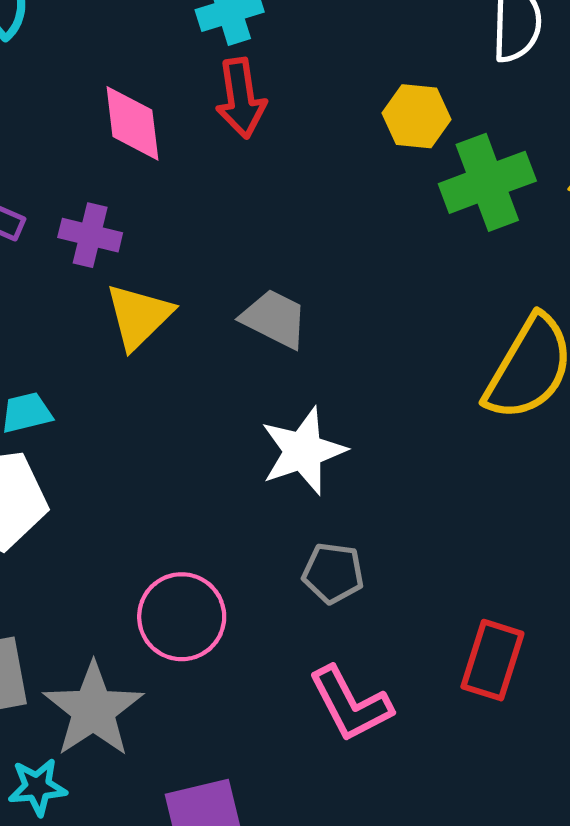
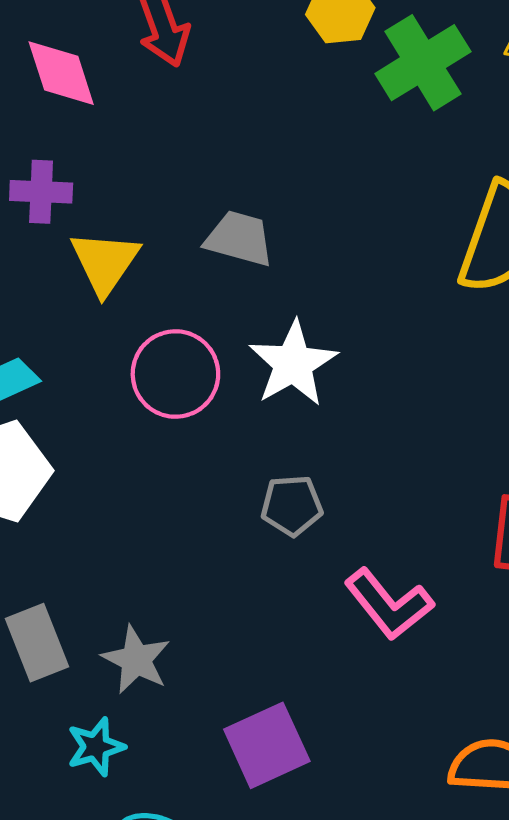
gray pentagon: (333, 573) -> (292, 505), moved
pink circle: (182, 617) -> (175, 374), moved
gray star: (93, 710) -> (136, 660), size x0.7

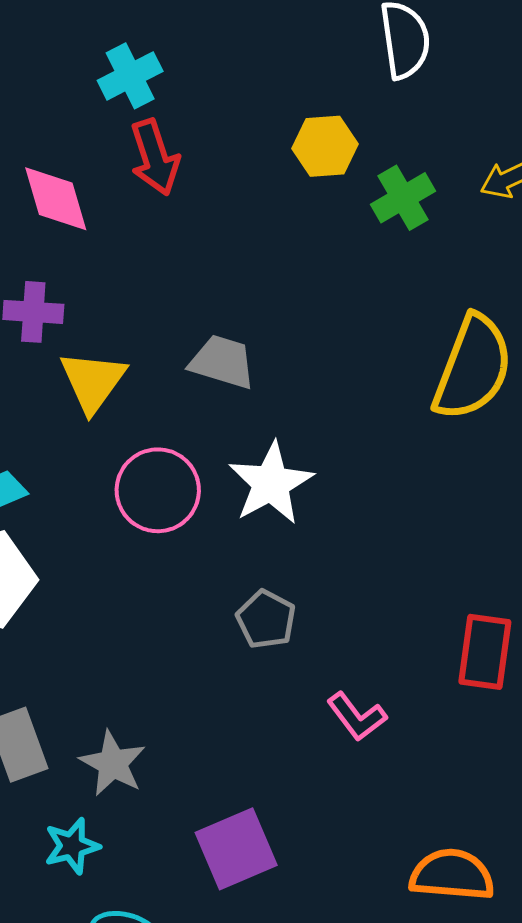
green cross: (423, 63) -> (403, 198), size x0.7
gray pentagon: (292, 505) -> (266, 619), turned 30
pink L-shape: (389, 604) -> (357, 717), size x0.7

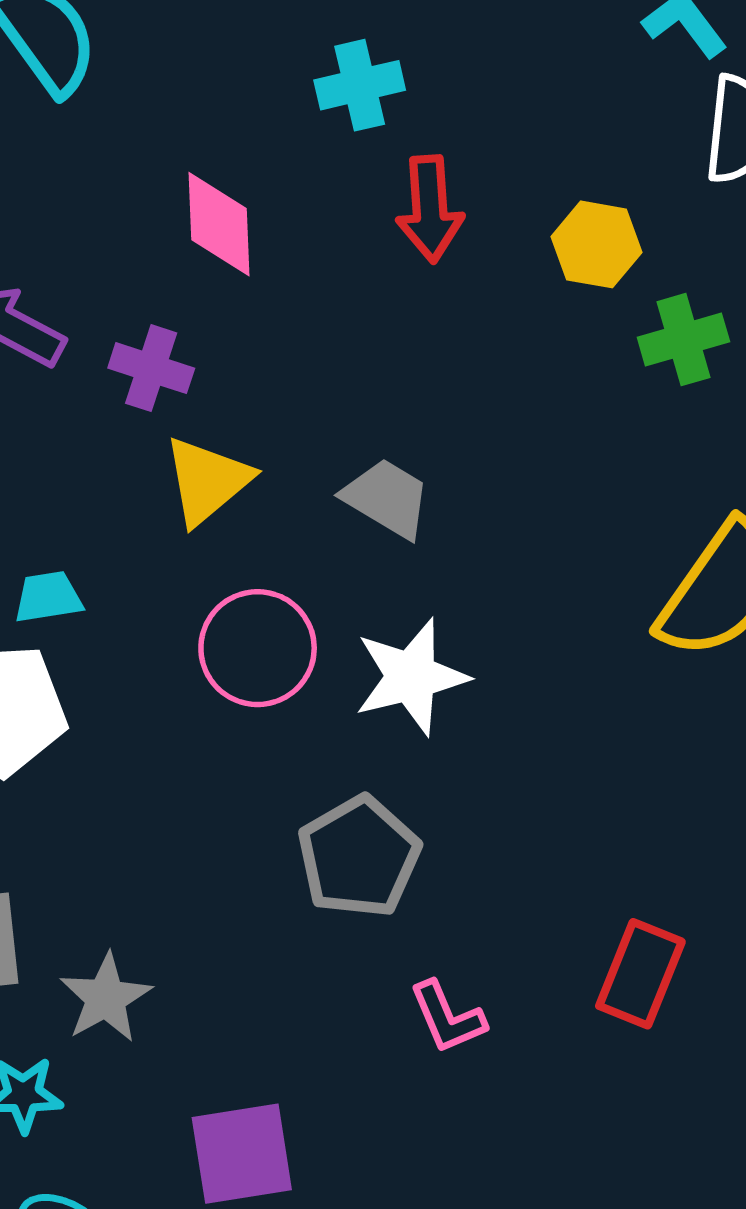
red arrow: (155, 157) -> (430, 209), moved
gray pentagon: (266, 619) -> (359, 857), size x1.5

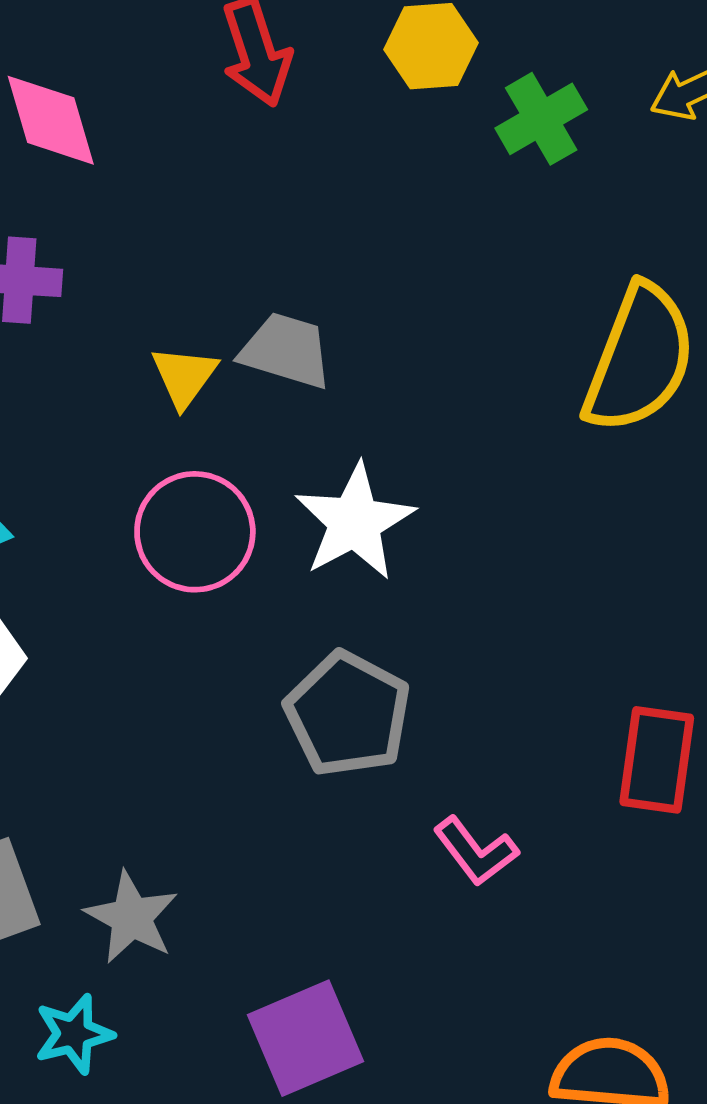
yellow triangle: (207, 481) -> (184, 376), moved, size x0.7

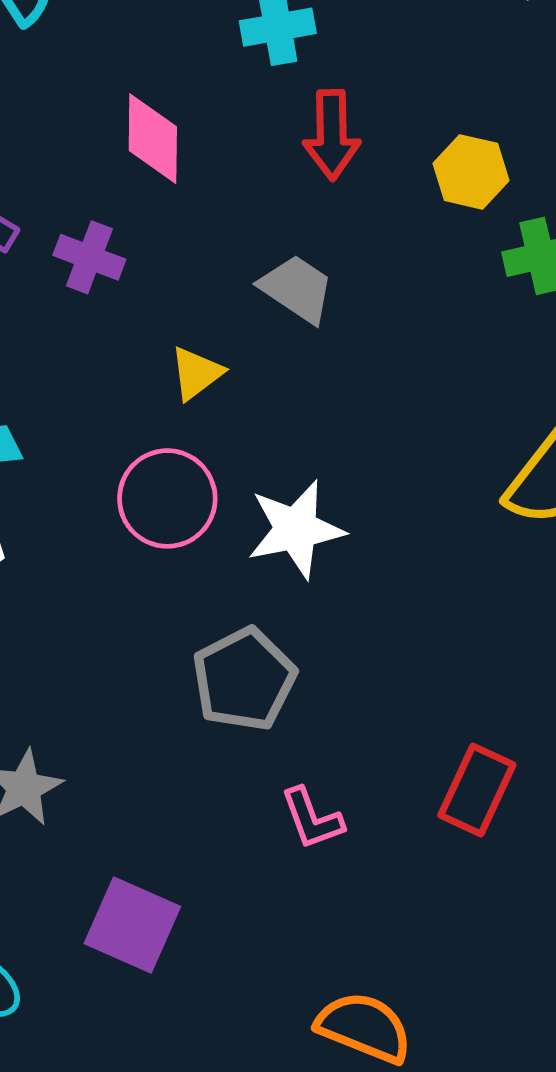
gray trapezoid: (286, 351) -> (297, 289), moved
purple square: (305, 1038) -> (132, 925), turned 30

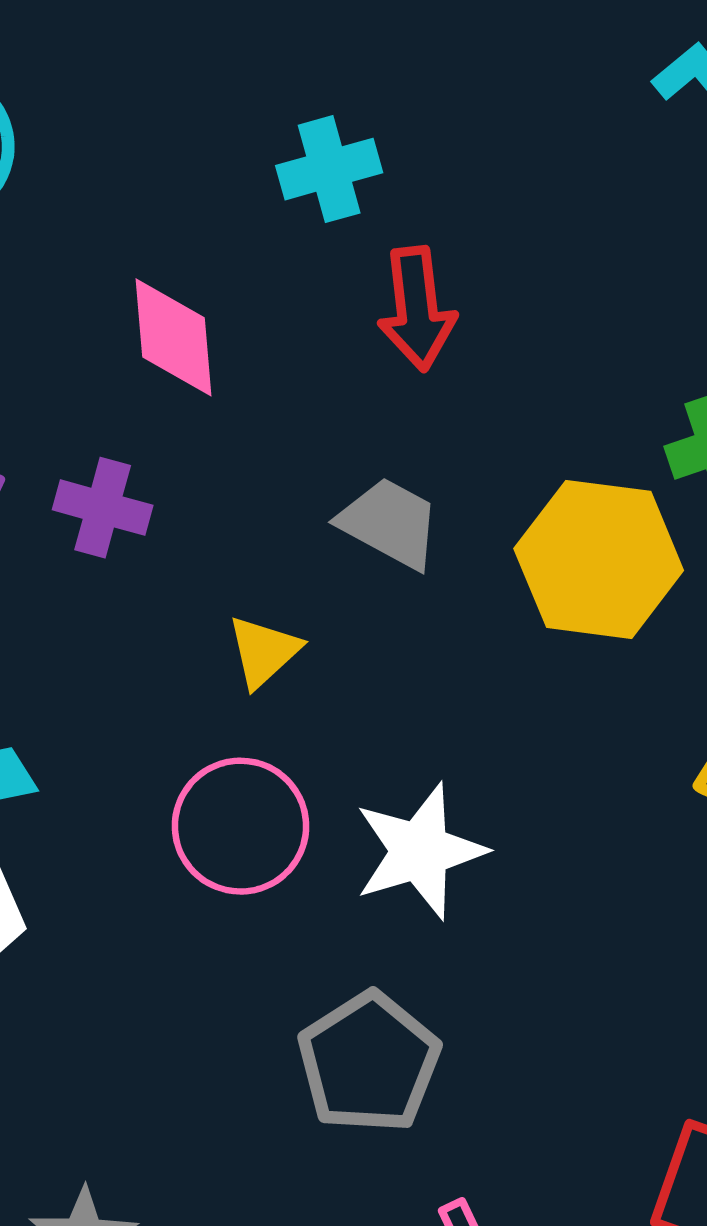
yellow hexagon: (471, 172) -> (599, 559), moved, size x1.6

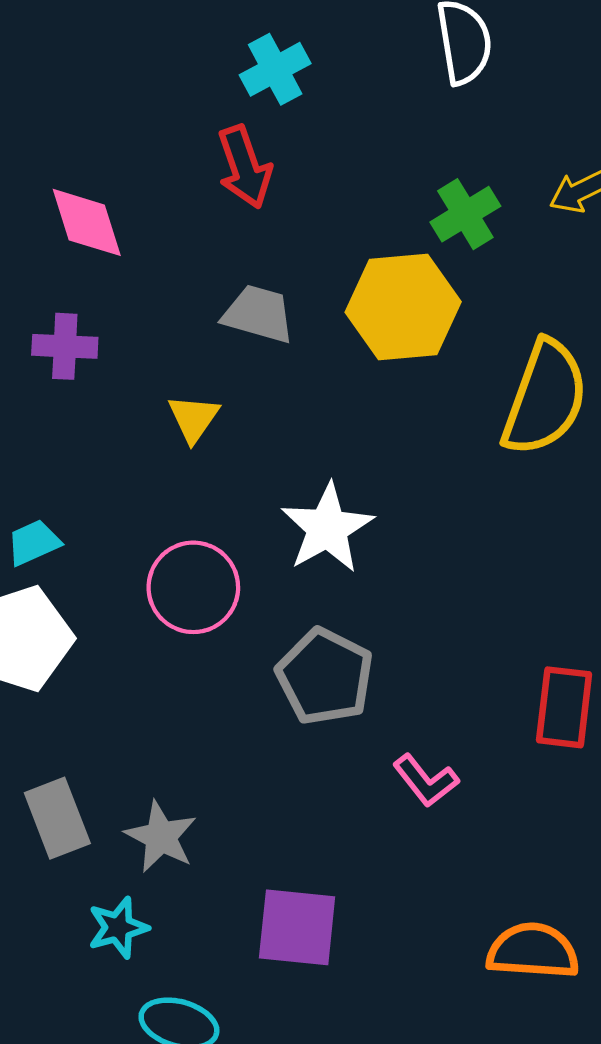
cyan cross: (329, 169) -> (275, 69), moved
pink circle: (240, 826) -> (193, 587), moved

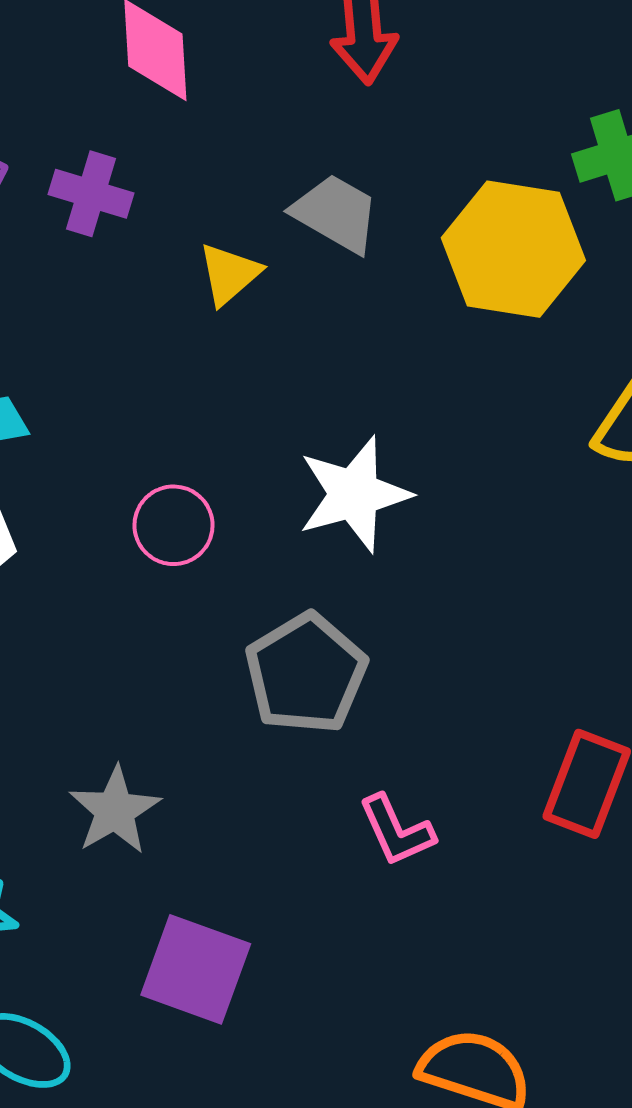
yellow triangle: (194, 418) -> (229, 274), moved
pink circle: (193, 587) -> (174, 525), size x0.7
gray star: (161, 837) -> (115, 810), moved

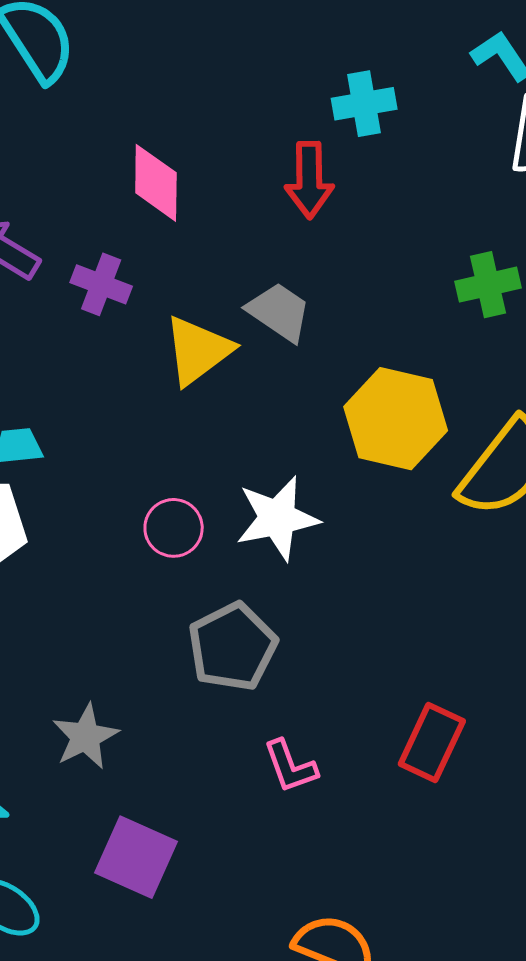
yellow hexagon: (513, 249) -> (396, 419), moved
yellow triangle: (229, 274) -> (198, 351), size x1.5
pink circle: (174, 525) -> (174, 528), moved

